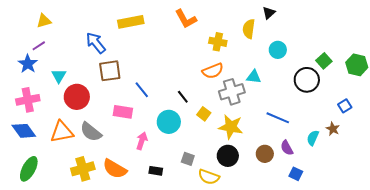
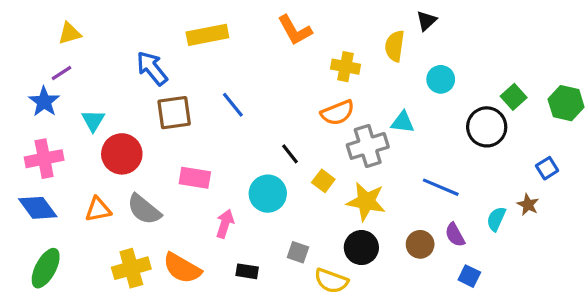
blue line: (142, 90) -> (233, 105), moved
orange triangle: (62, 132) -> (98, 209), size x0.7

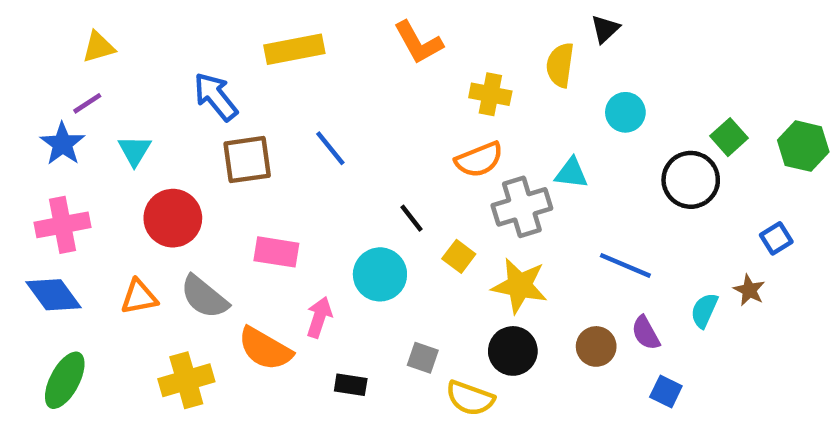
cyan triangle: (93, 121) -> (135, 151), moved
orange semicircle: (182, 268) -> (265, 349), moved

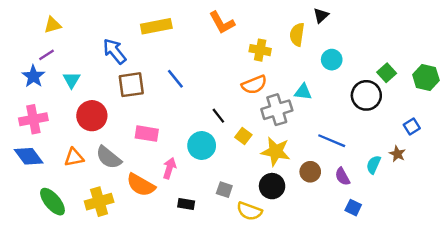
brown circle: (596, 346) -> (310, 172), moved
green ellipse: (65, 380) -> (52, 202), moved, turned -68

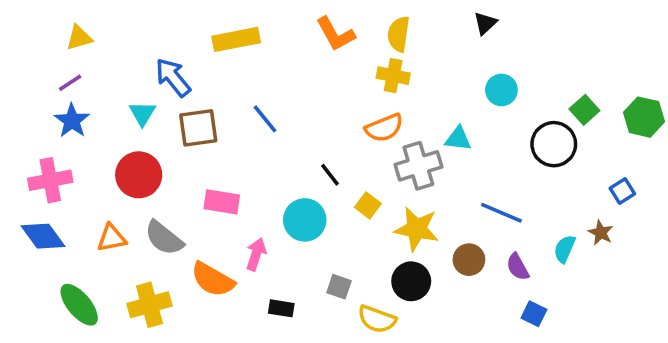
yellow semicircle: (297, 35) -> (399, 34), moved
blue star: (33, 76) -> (72, 121), moved
cyan triangle: (72, 80) -> (142, 113), moved

